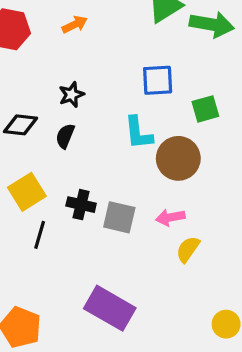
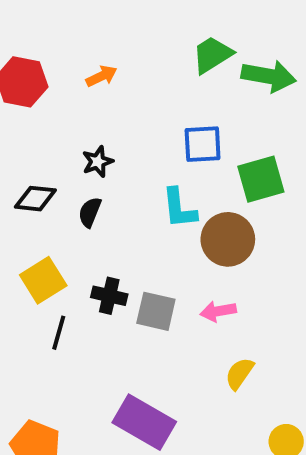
green square: (205, 109) -> (261, 179), size x1.4
yellow semicircle: (188, 249) -> (239, 373), moved

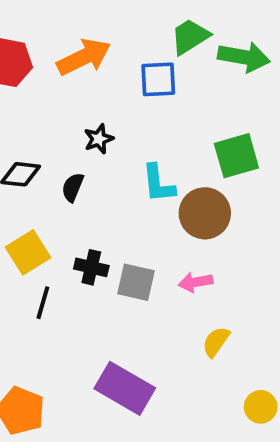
orange arrow: (101, 76) -> (84, 57), size x1.8
blue square: (203, 144) -> (158, 79), moved
black star: (98, 162) -> (99, 139), moved

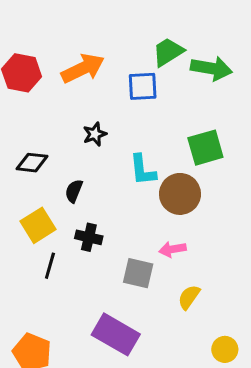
black semicircle: (73, 187) -> (74, 191), moved
gray square: (136, 282) -> (138, 273), moved

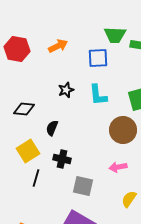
green trapezoid: (168, 52) -> (115, 35), turned -145
orange arrow: (83, 68) -> (58, 46), size x0.7
cyan L-shape: (143, 170) -> (98, 95), moved
gray square: (138, 273) -> (83, 186), moved

